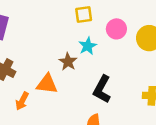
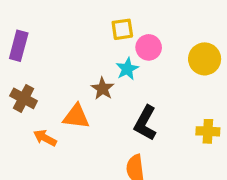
pink circle: (116, 29) -> (149, 47), moved
orange arrow: (22, 101) -> (45, 138), turned 90

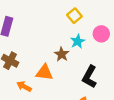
yellow square: (122, 29) -> (74, 16), turned -32
pink circle: (149, 47) -> (101, 34), moved

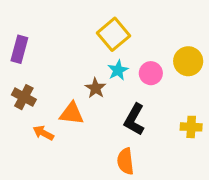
yellow square: (74, 16) -> (113, 34), size x1.5
pink circle: (101, 34) -> (151, 73), moved

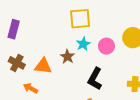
yellow square: (113, 34) -> (80, 19), turned 35
orange triangle: (72, 113) -> (43, 66), moved

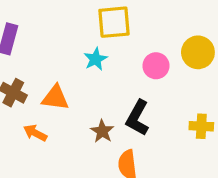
cyan star: (83, 44) -> (96, 59), moved
brown star: (67, 57) -> (102, 131), moved

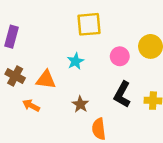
cyan star: (96, 59) -> (75, 61), moved
black L-shape: (138, 118) -> (122, 94), moved

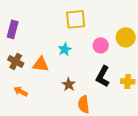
orange arrow: (31, 106) -> (21, 91), moved

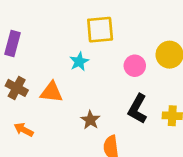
cyan star: (65, 49) -> (79, 62), moved

